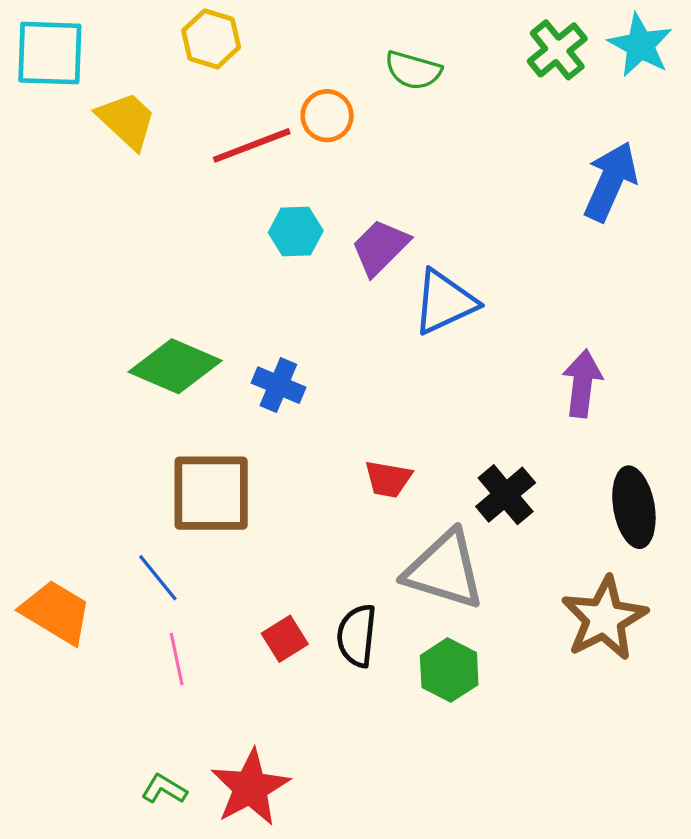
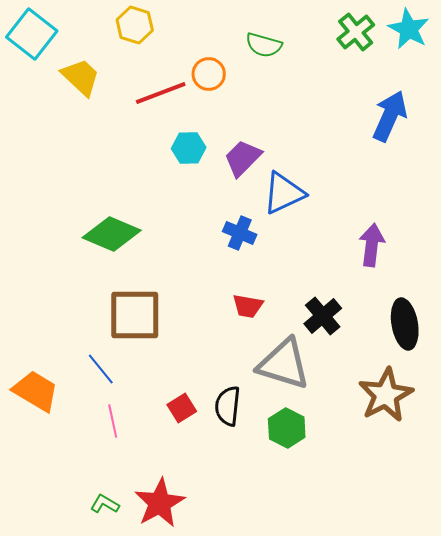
cyan square: (50, 53) -> (32, 34), turned 36
blue cross: (278, 385) -> (240, 233), moved

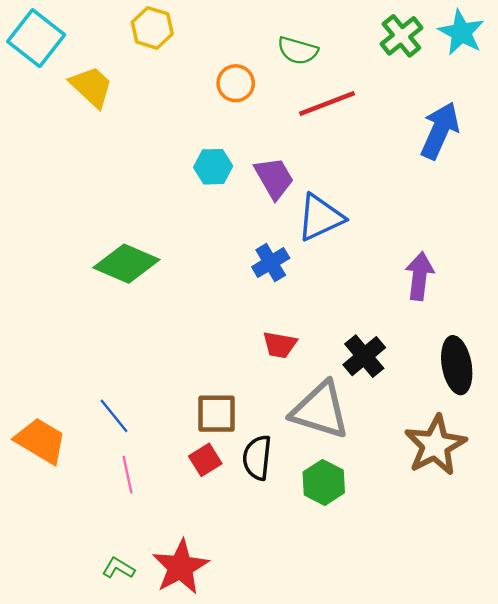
red line: (161, 93) -> (327, 104), moved
purple trapezoid: (243, 158) -> (274, 178), turned 105
blue cross: (240, 233) -> (271, 263), turned 36
brown square: (135, 315) -> (217, 414), moved, size x0.7

